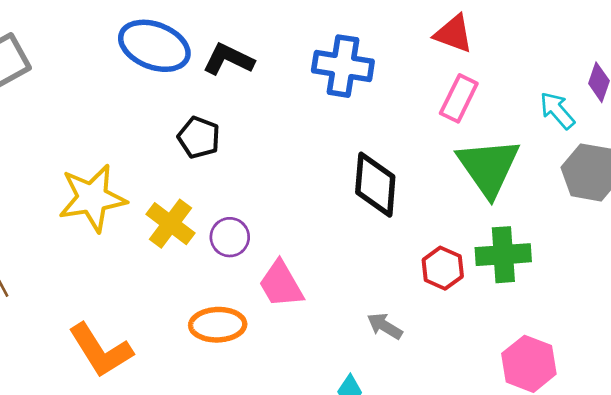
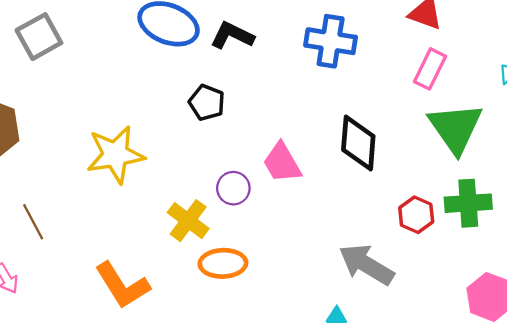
yellow cross: (171, 224) -> (188, 221), moved
pink trapezoid: (281, 284) -> (282, 163), moved
gray arrow: (385, 326) -> (366, 265), size x1.8

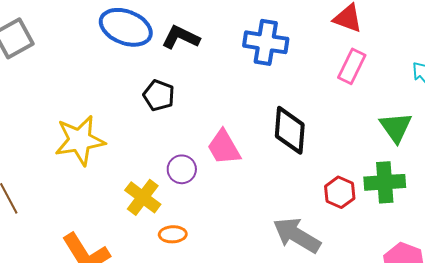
green triangle: (456, 128) -> (396, 127), moved, size x0.7
orange ellipse: (223, 263) -> (173, 234), size x0.7

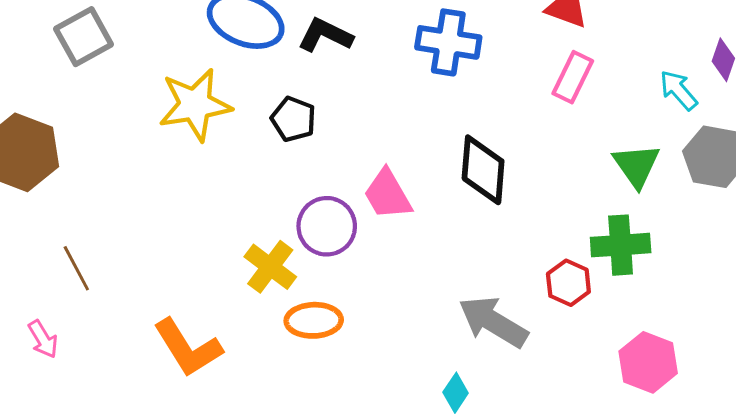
yellow star: (80, 140) -> (195, 105), moved
purple circle: (182, 169) -> (327, 226), size x1.4
red hexagon: (340, 192) -> (568, 283), moved
orange ellipse: (173, 234) -> (314, 320), size x1.4

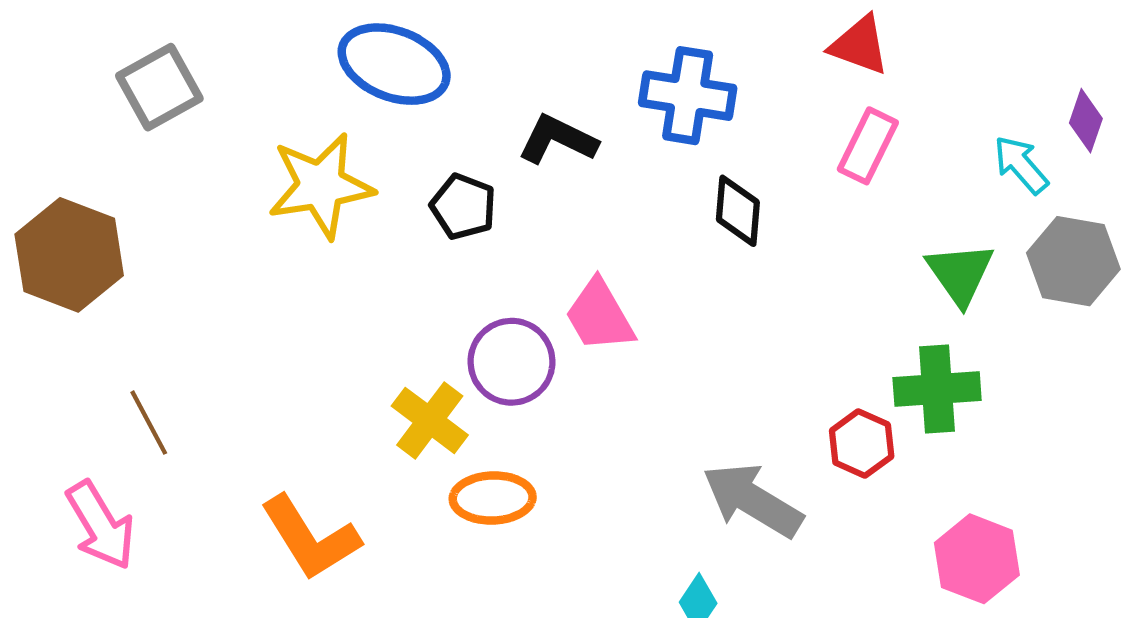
black L-shape: (325, 35) -> (558, 140), moved
black diamond: (483, 170) -> (738, 211), moved, size x0.7
pink arrow: (43, 339) -> (101, 525), size x1.6

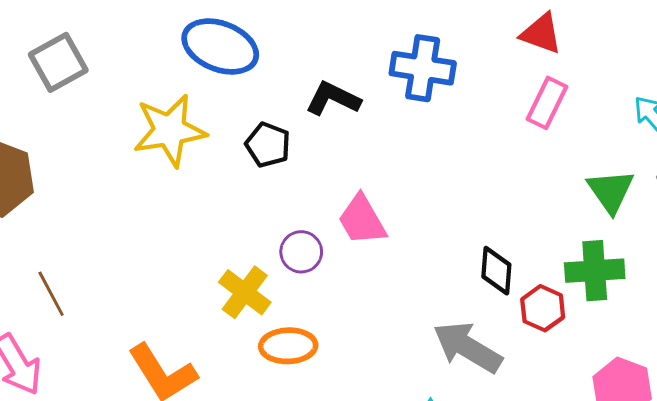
black diamond: (738, 211) -> (496, 271), moved
purple circle: (511, 362) -> (301, 252), size x0.7

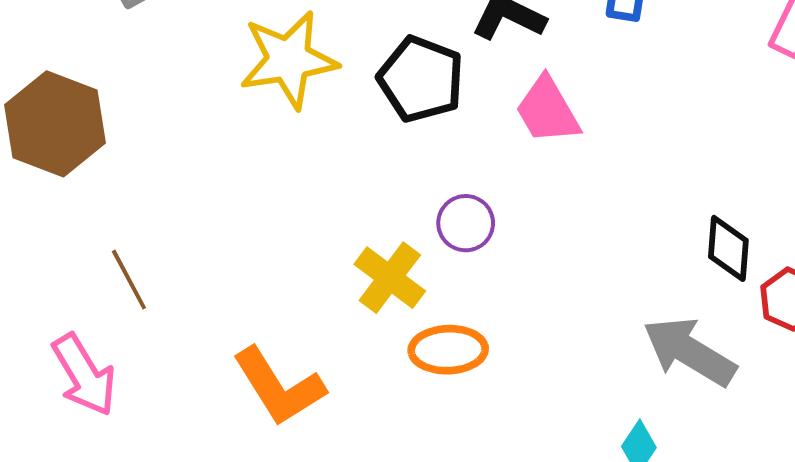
black pentagon: (268, 145) -> (421, 79), size x1.4
pink trapezoid: (362, 220) -> (547, 110), moved

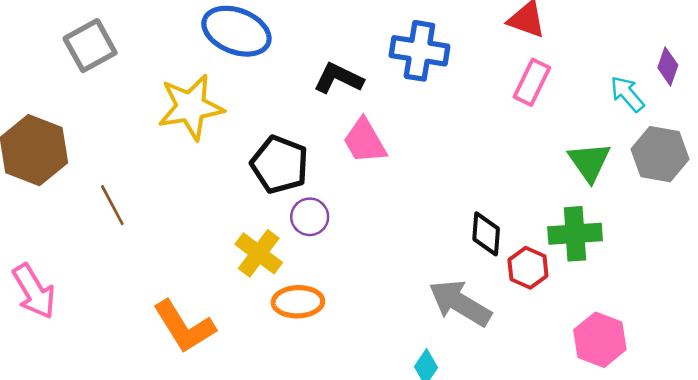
black pentagon: (421, 79) -> (280, 165), moved
brown line: (129, 280) -> (112, 205), moved
pink arrow: (84, 375) -> (34, 291), moved

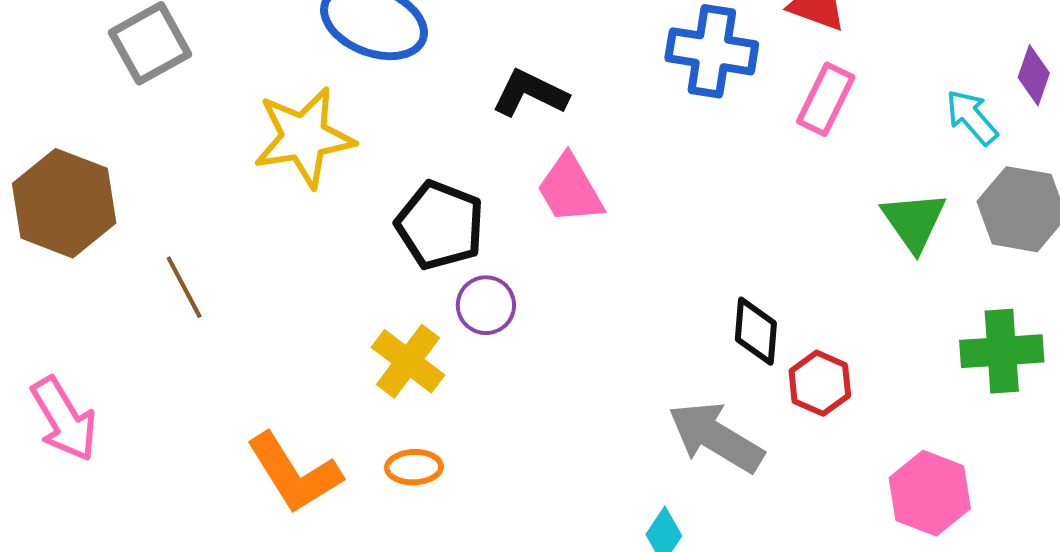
blue cross: (419, 51) -> (712, 51), moved
green cross: (575, 234) -> (1002, 351), moved
orange ellipse: (298, 302) -> (414, 467), moved, size x0.7

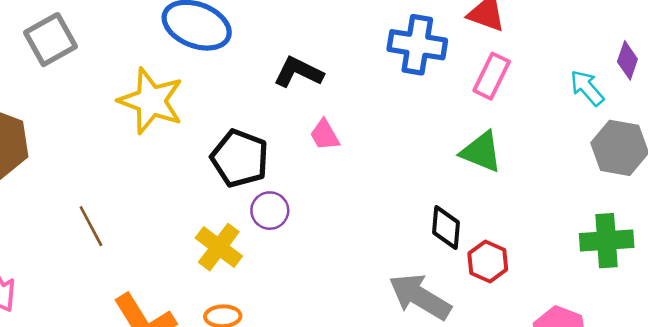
yellow star: (304, 137) -> (151, 101), turned 30
pink trapezoid: (570, 189) -> (325, 135), size x0.7
green triangle: (914, 221) -> (481, 152), moved, turned -33
brown line: (184, 287) -> (91, 226), moved

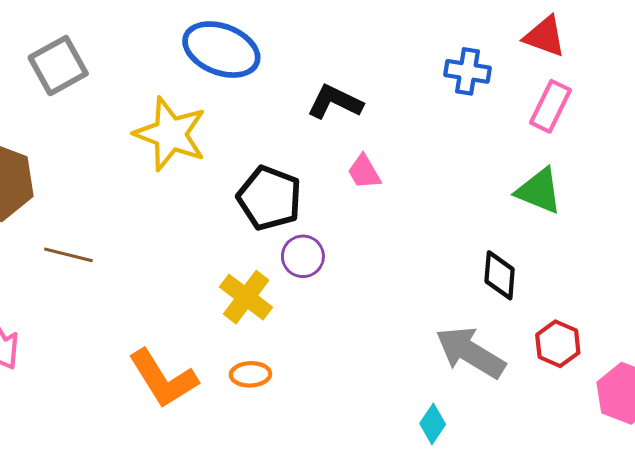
blue cross: (417, 45) -> (468, 71), size x0.7
brown line: (91, 226) -> (68, 255), moved, turned -48
red hexagon: (488, 261) -> (558, 344), moved

